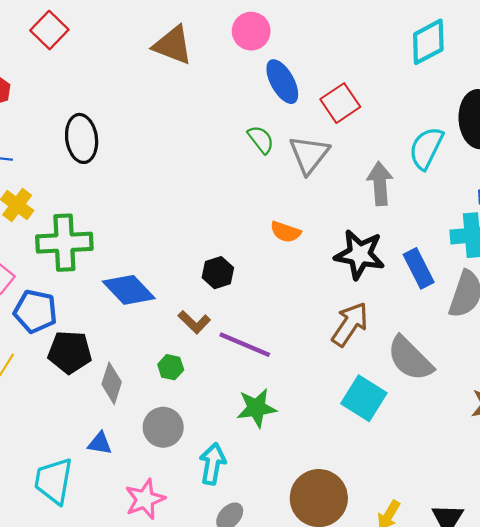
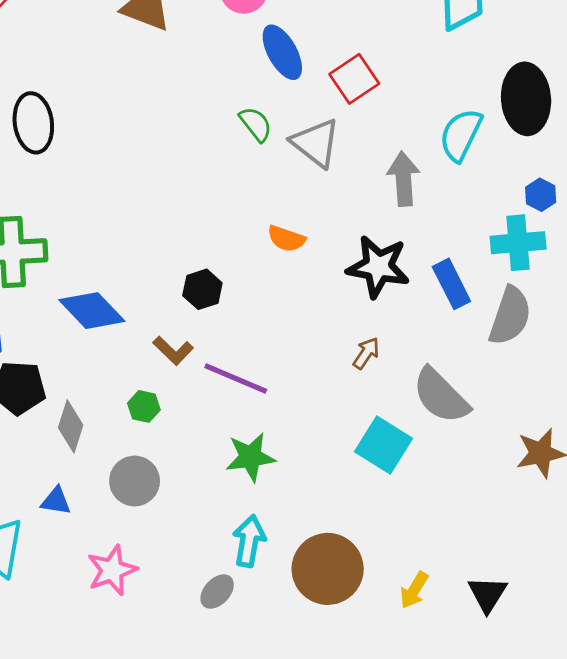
gray triangle: (309, 155) -> (316, 143), turned -30
brown arrow: (350, 324) -> (366, 353), size x0.6
cyan arrow: (213, 464) -> (249, 541), moved

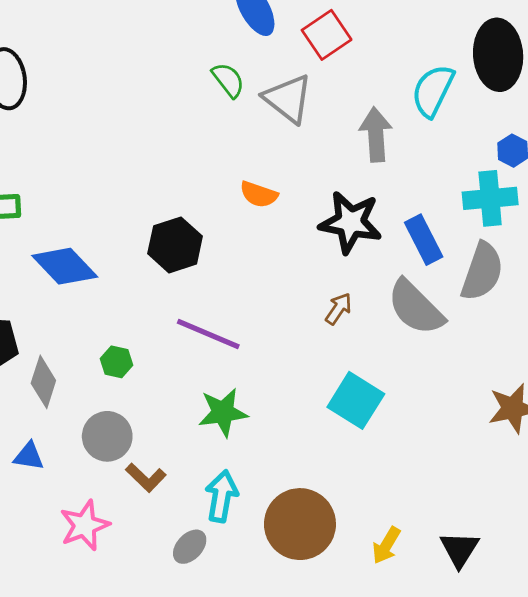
black hexagon: (202, 289) -> (175, 245), size x1.4
brown L-shape: (173, 351) -> (146, 478), moved
gray semicircle: (441, 396) -> (416, 307), moved

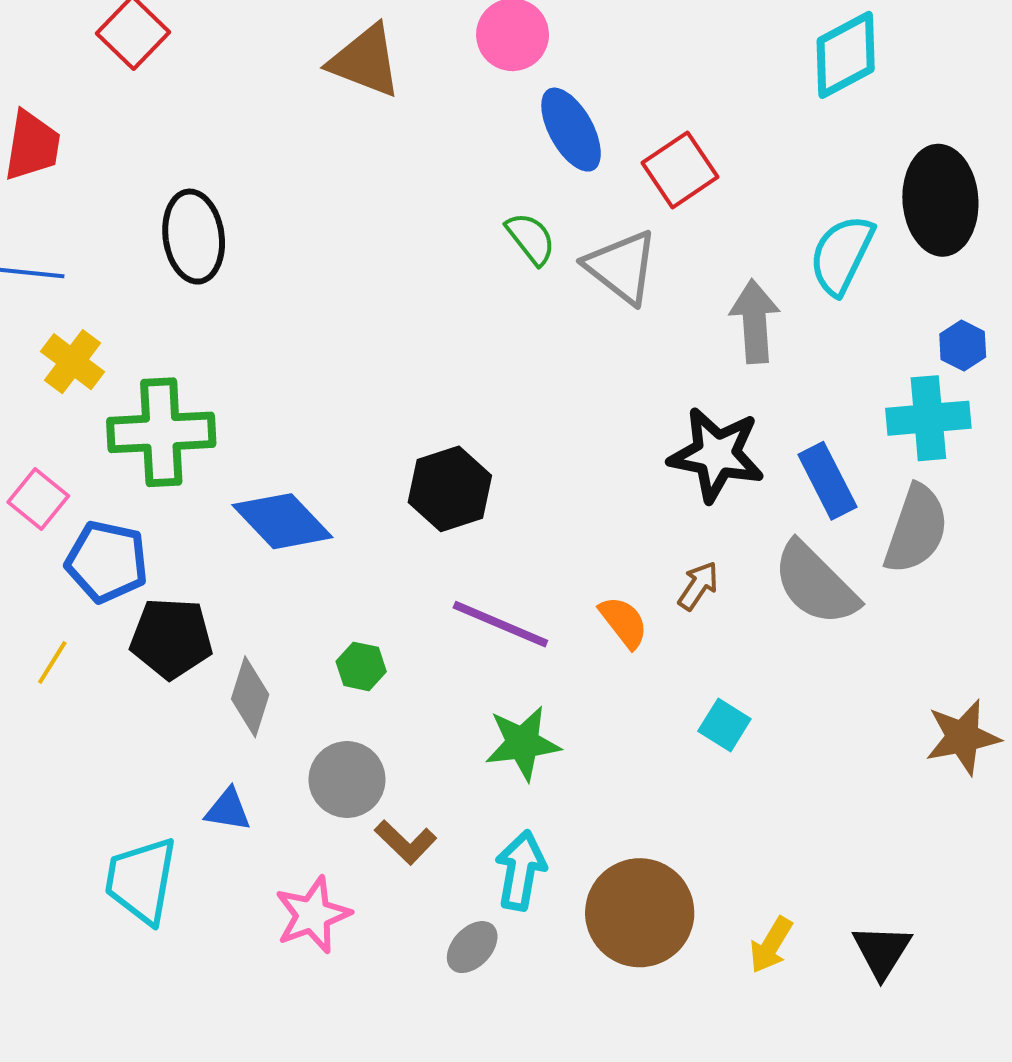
orange semicircle: (259, 194) -> (624, 622), moved, turned -147
cyan square: (356, 400) -> (724, 725), size x0.6

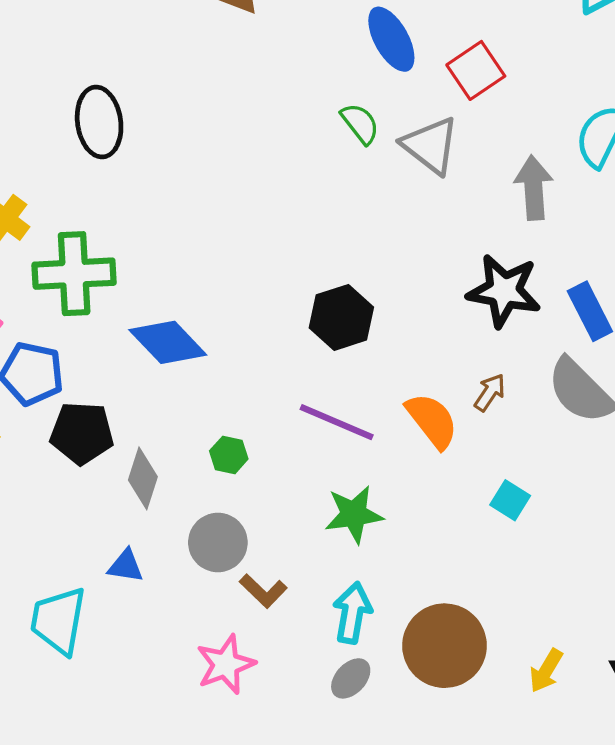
black hexagon: (450, 489) -> (341, 317), moved
orange semicircle: (624, 622) -> (432, 421), size x1.4
pink star: (313, 915) -> (226, 664), moved
gray ellipse: (472, 947) -> (351, 678), moved

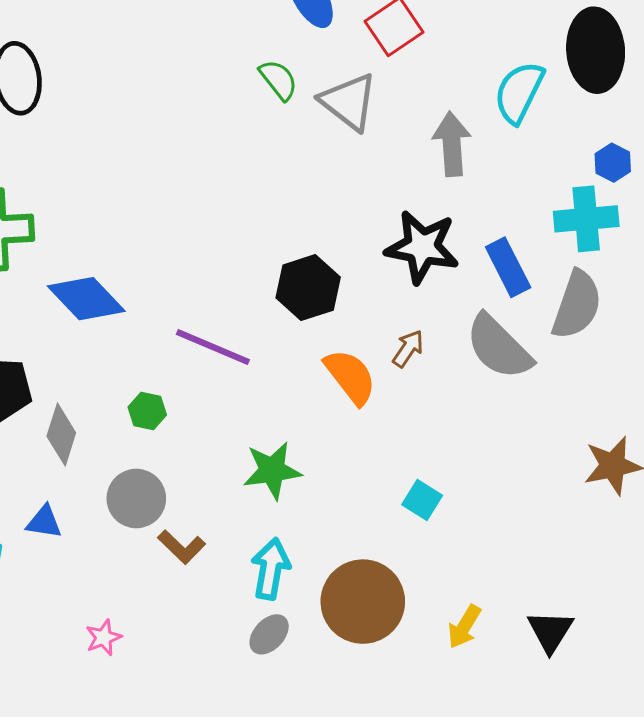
black hexagon: (341, 317) -> (308, 288), moved
purple line: (337, 422) -> (213, 347), moved
cyan square: (510, 500) -> (422, 500), moved
pink star: (226, 664) -> (103, 638), moved, size x0.6

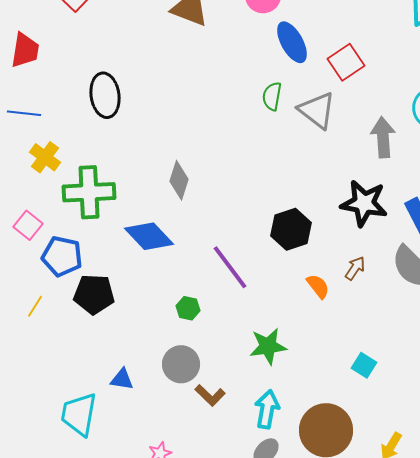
green semicircle: (278, 80) -> (272, 96), turned -132
purple line: (213, 347) -> (230, 267), turned 30
orange semicircle: (350, 377) -> (318, 286), size x0.7
gray diamond: (61, 434) -> (179, 180), moved

